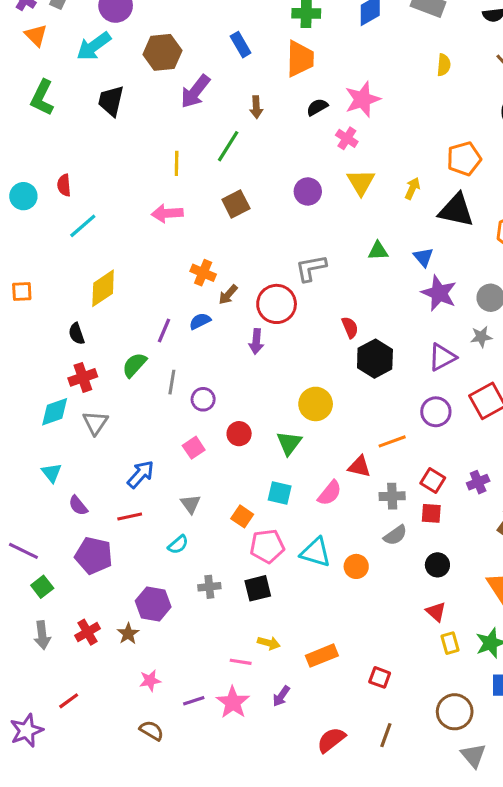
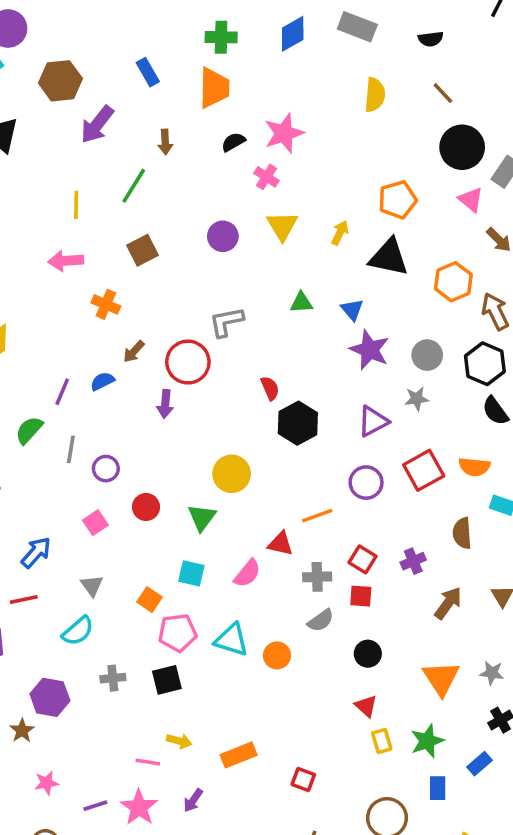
yellow semicircle: (444, 65) -> (375, 95), size x1.4
orange cross: (203, 273) -> (106, 304), moved
cyan semicircle: (178, 545) -> (78, 631), size x1.4

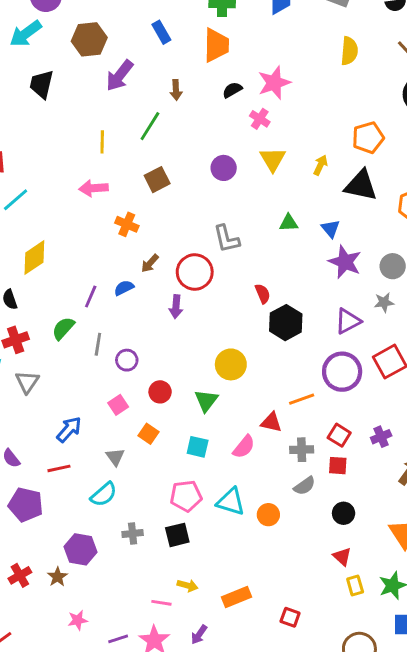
gray L-shape: (226, 322) -> (226, 239), turned -92
purple circle: (366, 483) -> (342, 372), size x1.4
orange square: (149, 600) -> (148, 434), moved

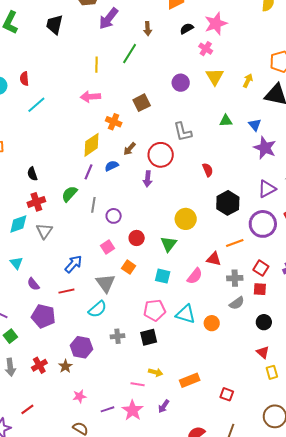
brown square: (157, 180) -> (142, 103), moved
yellow diamond: (34, 258) -> (91, 145), moved
black hexagon: (286, 323) -> (228, 203), moved
gray triangle: (115, 457) -> (106, 283), size x1.5

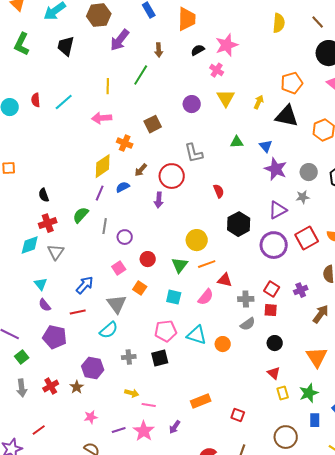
cyan line: (36, 105) -> (64, 102), moved
orange line: (235, 243) -> (207, 264), moved
cyan triangle: (16, 263) -> (41, 284), moved
yellow arrow: (156, 372) -> (132, 393), moved

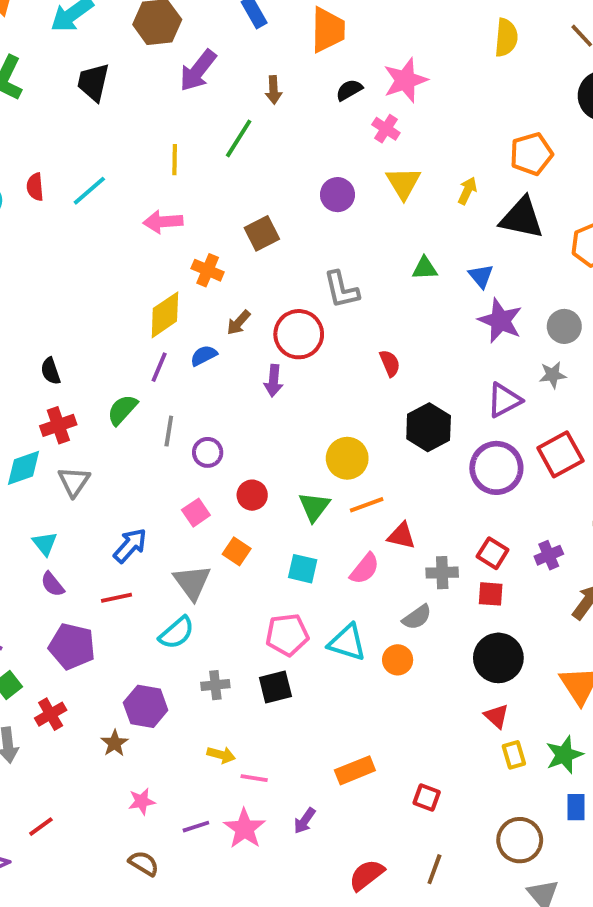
gray semicircle: (248, 324) -> (417, 617), moved
black circle: (275, 343) -> (498, 658), size x1.6
red cross: (51, 386) -> (51, 714), moved

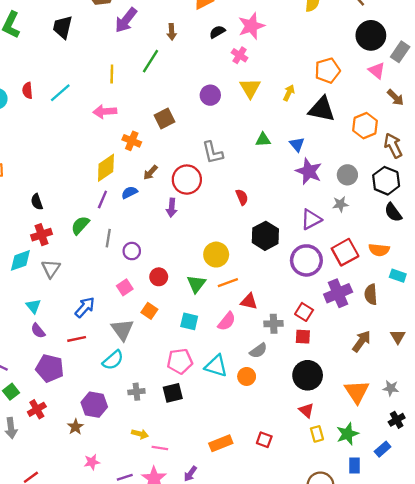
purple cross: (549, 555) -> (338, 293), moved, size x1.6
red square: (427, 797) -> (264, 440), moved

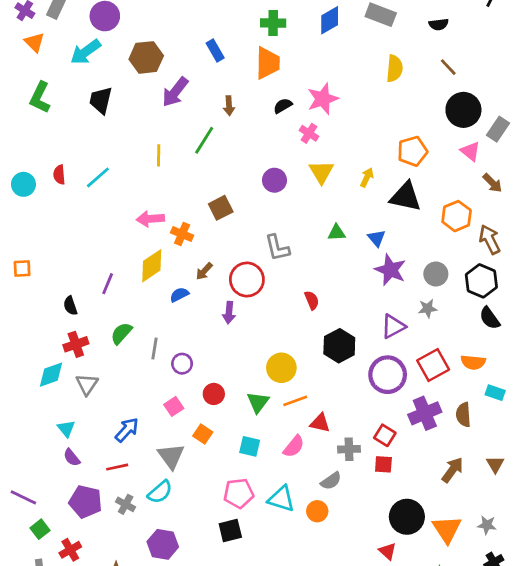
pink arrow: (105, 112) -> (150, 219), moved
purple line: (102, 199) -> (108, 284), moved
black circle: (308, 375) -> (407, 517), moved
gray cross: (136, 392) -> (126, 504), moved, turned 35
purple hexagon: (94, 405) -> (163, 544), moved

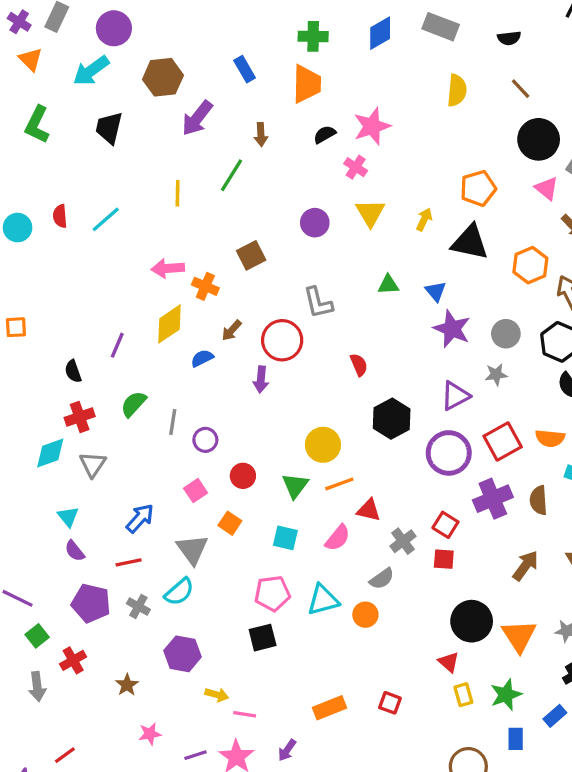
gray cross: (349, 449) -> (403, 541), turned -35
cyan triangle: (281, 499) -> (323, 600), turned -32

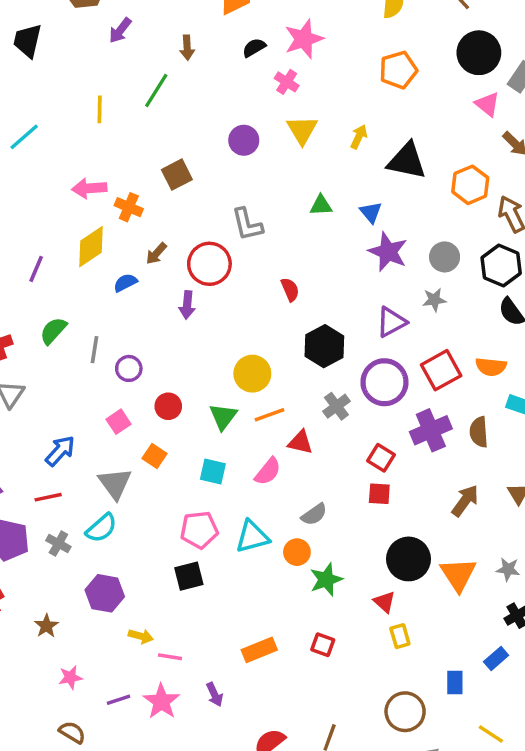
purple arrow: (197, 118) -> (120, 30), size x0.7
orange pentagon: (478, 188) -> (398, 70), moved
gray cross: (403, 541) -> (336, 406), moved
green star: (506, 695) -> (326, 580), moved
purple arrow: (287, 750) -> (215, 695), turned -60

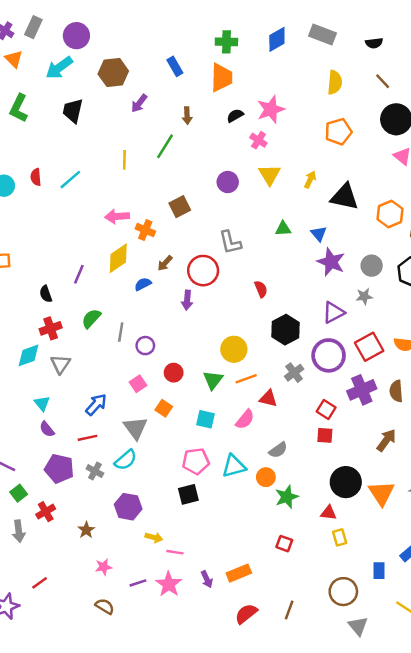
red triangle: (384, 602) -> (329, 513), turned -35
orange rectangle: (259, 650) -> (239, 573), moved

